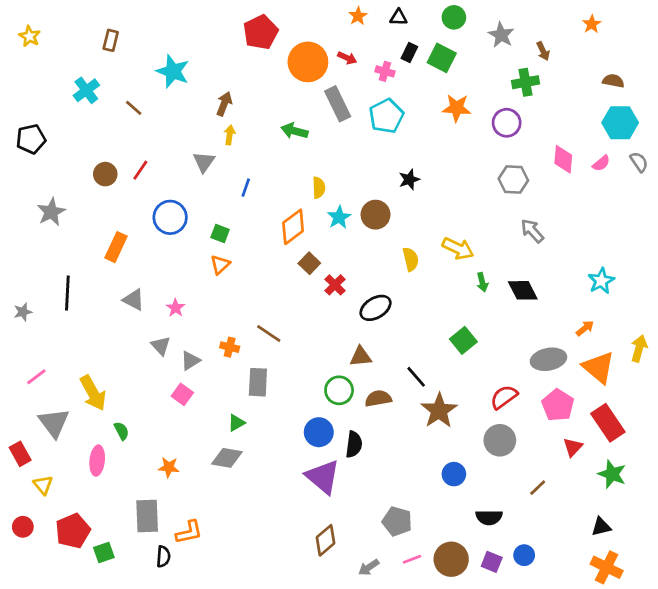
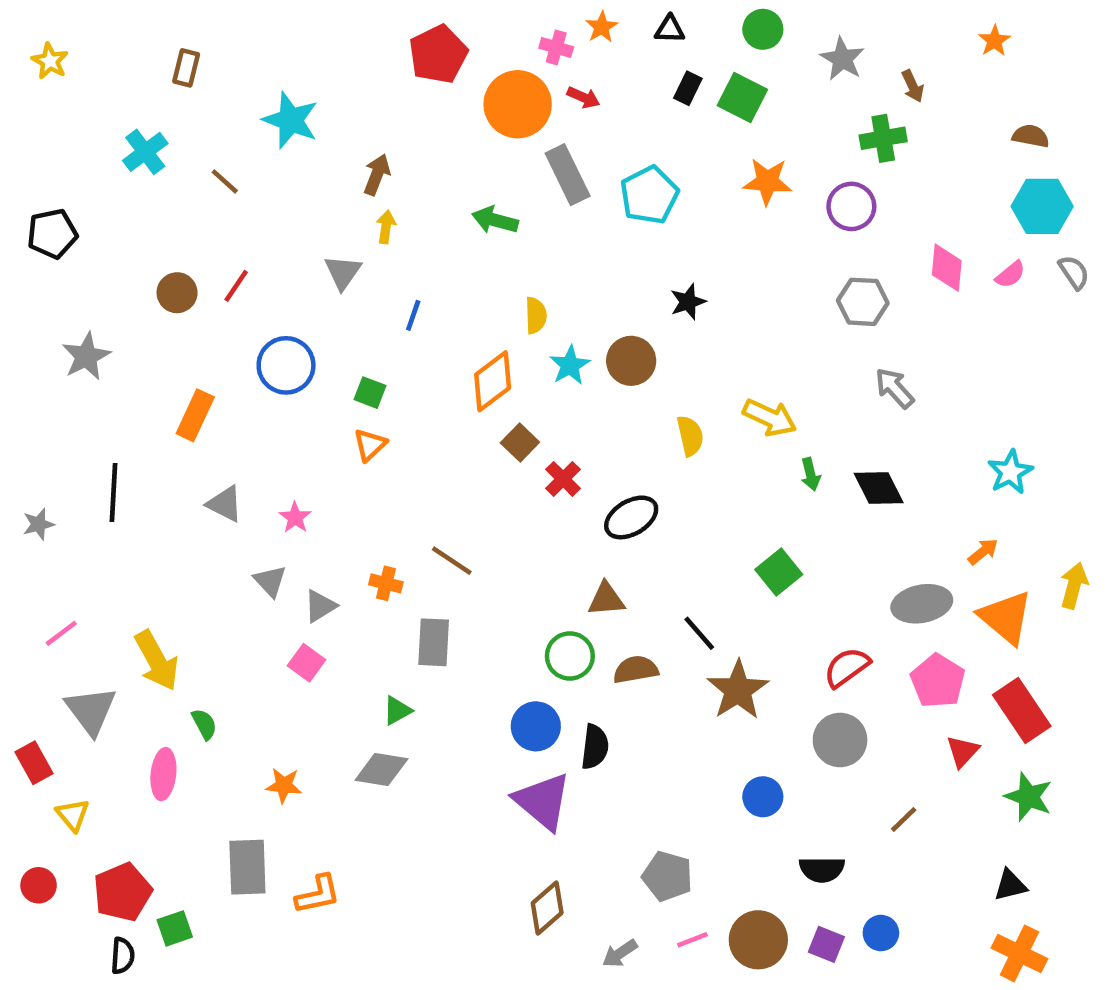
pink cross: (385, 71) -> (556, 47), moved
black semicircle: (163, 557) -> (123, 956), moved

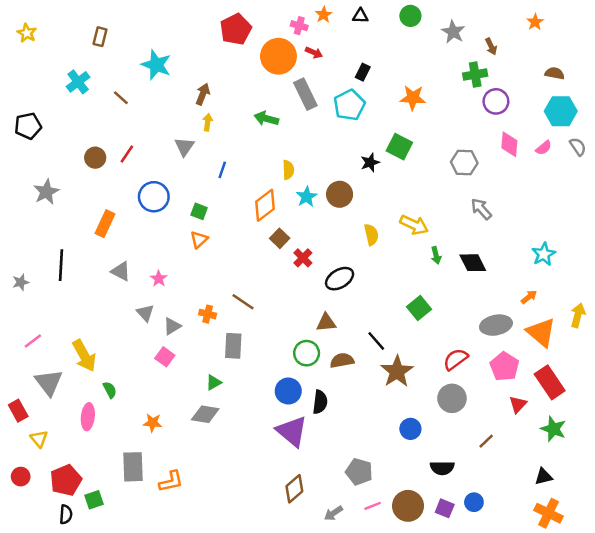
black rectangle: (688, 88) -> (363, 72), moved
green square: (742, 97) -> (399, 147), moved
purple circle: (851, 206) -> (496, 101), moved

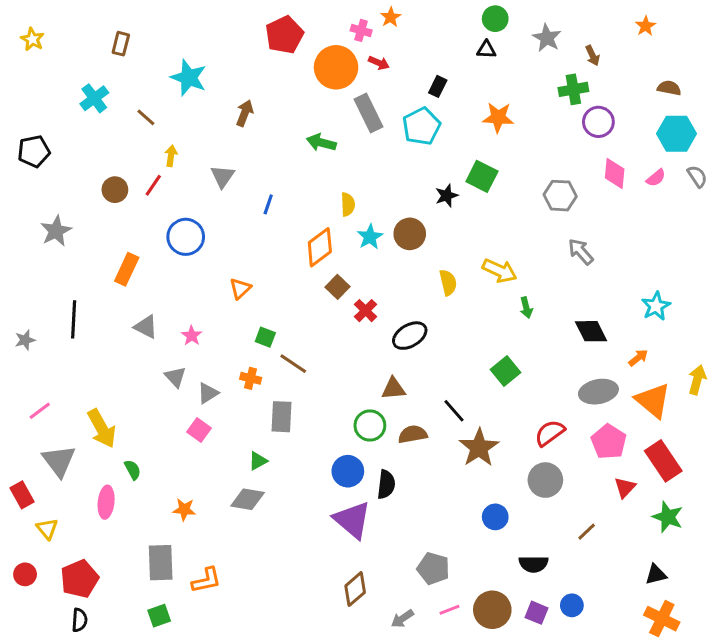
black triangle: (360, 16) -> (486, 50), moved
yellow arrow: (208, 122) -> (171, 156), moved
green square: (199, 211) -> (265, 337), moved
black diamond: (473, 263) -> (591, 331), moved
green square: (94, 500) -> (159, 616), moved

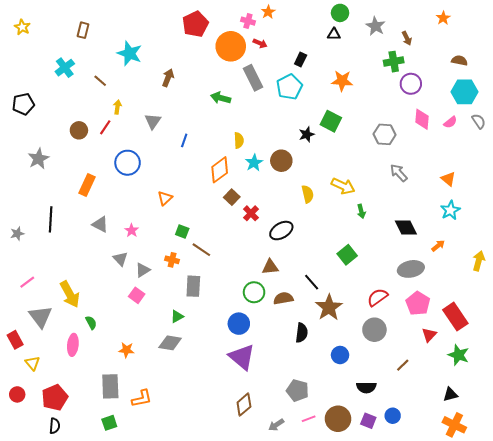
orange triangle: (653, 400) -> (448, 179), moved, size x0.6
black semicircle: (386, 484) -> (302, 333), moved

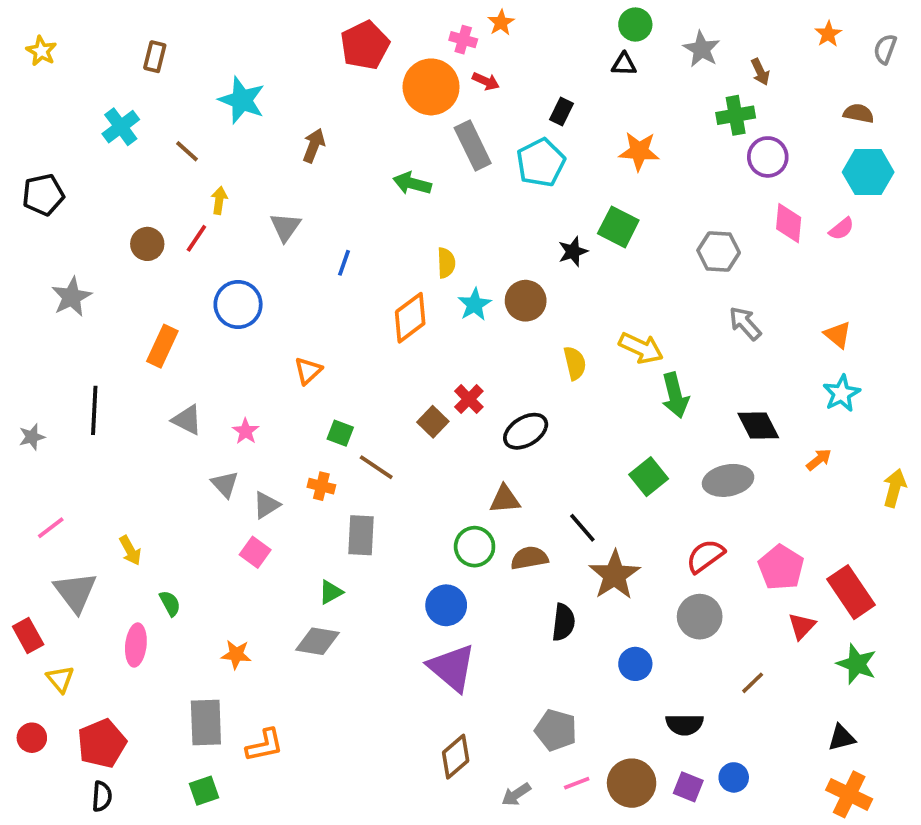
gray semicircle: (479, 121) -> (885, 49), moved, turned -126
brown square: (232, 197) -> (433, 422), moved
green arrow: (361, 211) -> (675, 395), size x1.6
gray ellipse: (411, 269) -> (728, 480), moved
yellow arrow: (70, 294) -> (130, 550), size x0.6

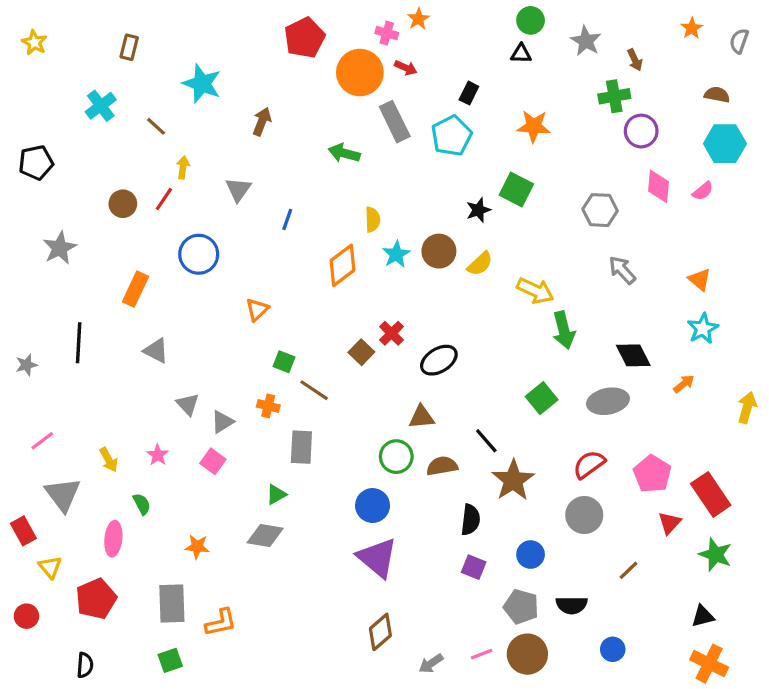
yellow semicircle: (575, 363) -> (480, 264), moved, turned 60
pink star: (246, 431) -> (158, 455), moved
gray pentagon: (556, 730) -> (521, 607), moved
red pentagon: (102, 743) -> (96, 599), moved
purple square: (688, 787) -> (474, 567), moved

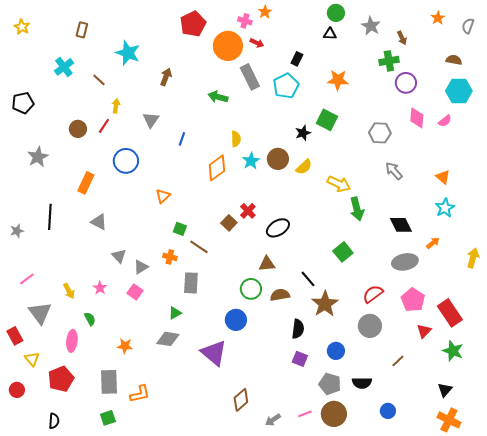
gray ellipse: (608, 401) -> (405, 262), moved
purple triangle: (377, 558) -> (214, 353), moved
black triangle: (703, 616) -> (445, 390), turned -35

